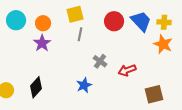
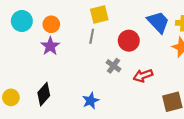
yellow square: (75, 14) -> (99, 14), moved
red circle: (114, 21) -> (129, 41), moved
blue star: (84, 85) -> (91, 101), moved

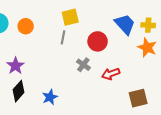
purple star: (50, 46) -> (15, 66), moved
blue star: (91, 101) -> (50, 97), moved

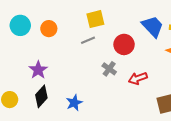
gray line: (63, 37) -> (88, 40), turned 56

